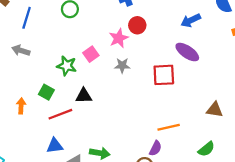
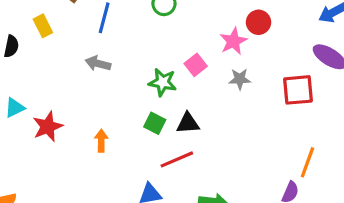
green square: (46, 92) -> (155, 123), moved
red line: (60, 114) -> (177, 159), moved
orange line: (169, 127) -> (308, 162), turned -55

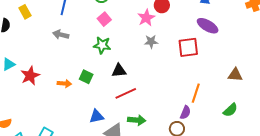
pink square: (196, 65) -> (104, 19), moved
green square: (155, 123) -> (86, 77), moved
orange arrow: (101, 141) -> (64, 83), turned 96
red line: (177, 159) -> (126, 93), moved

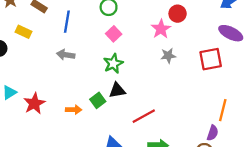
yellow rectangle: (25, 12) -> (24, 32), turned -32
green star: (102, 45) -> (113, 63), turned -30
black triangle: (119, 71) -> (117, 90), moved
green square: (86, 77) -> (98, 100), turned 32

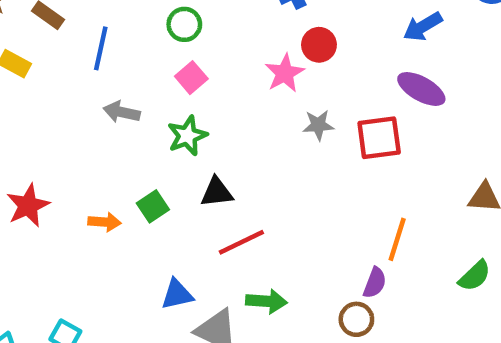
gray arrow: (66, 55) -> (122, 112), moved
gray star: (168, 56) -> (318, 125), moved
black triangle: (117, 90) -> (217, 192), moved

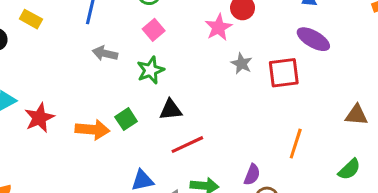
gray star: (318, 125) -> (242, 64), turned 30
orange arrow: (105, 222) -> (92, 130), size x1.5
purple semicircle: (375, 283) -> (252, 175), moved

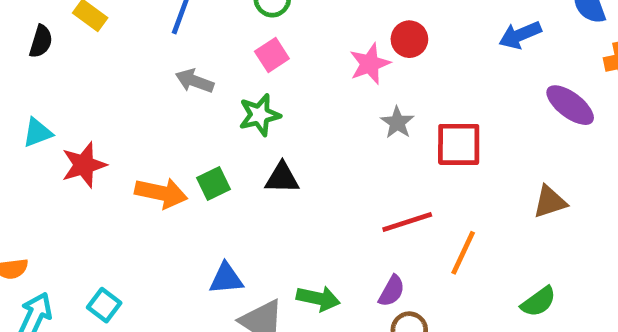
purple ellipse: (313, 39) -> (570, 105), moved
brown triangle: (357, 115) -> (550, 202), moved, turned -30
red line: (187, 145) -> (407, 222), moved

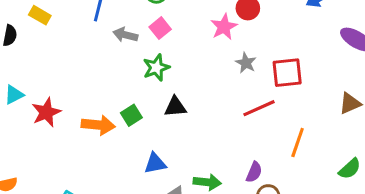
gray arrow: (195, 81) -> (125, 35), moved
red line: (407, 222) -> (259, 108), moved
blue triangle: (226, 279) -> (155, 163), moved

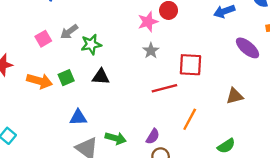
pink square: (160, 28) -> (43, 39), moved
gray arrow: (125, 35) -> (69, 32), moved, turned -60
gray star: (246, 63) -> (151, 51), moved

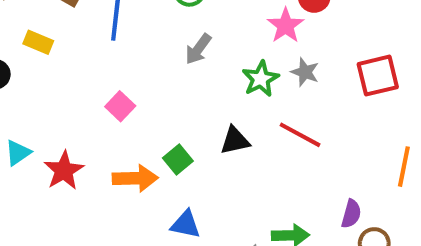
gray arrow: (69, 32) -> (198, 49), moved
green star: (91, 44) -> (261, 79), moved
red line: (164, 88) -> (300, 135), moved, turned 60
blue triangle: (78, 117) -> (186, 224), moved, turned 30

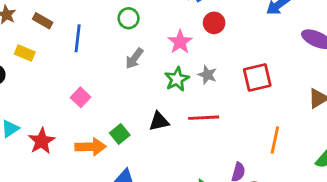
pink star: (286, 26) -> (180, 42), moved
red line: (300, 135) -> (204, 118), turned -32

